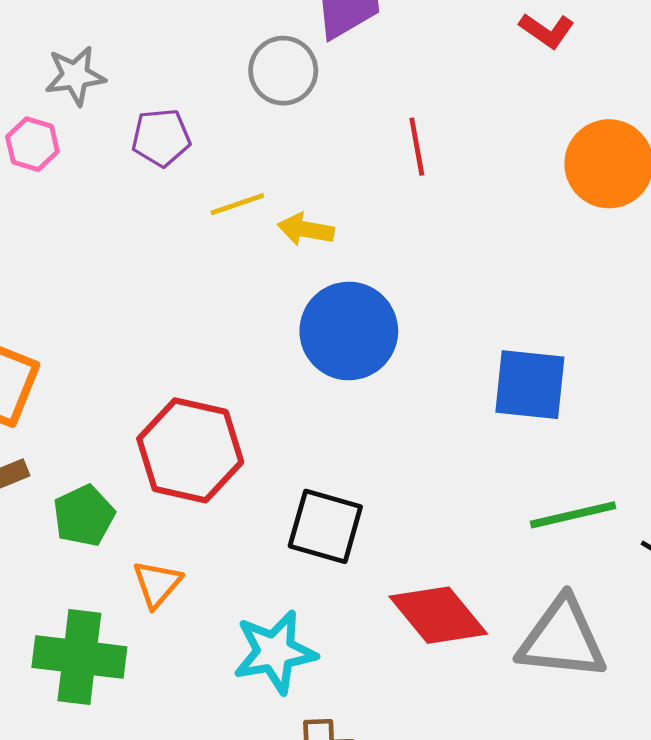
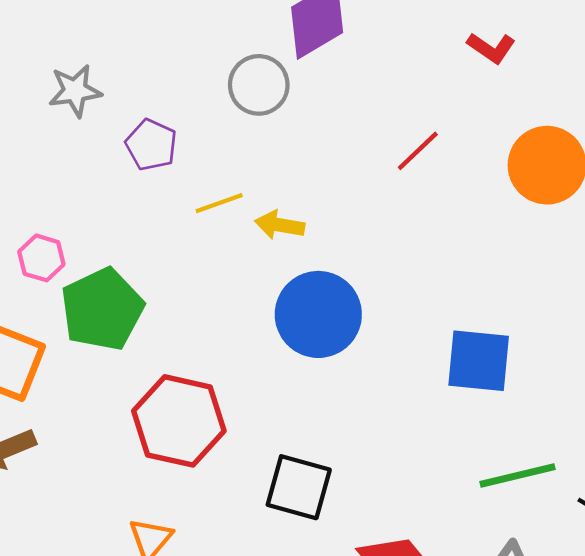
purple pentagon: (161, 138) -> (151, 145), turned 30
pink hexagon: (32, 144) -> (41, 258), moved
red line: (417, 147) -> (418, 151), moved, turned 57
green pentagon: (84, 516) -> (102, 309), moved, size x1.5

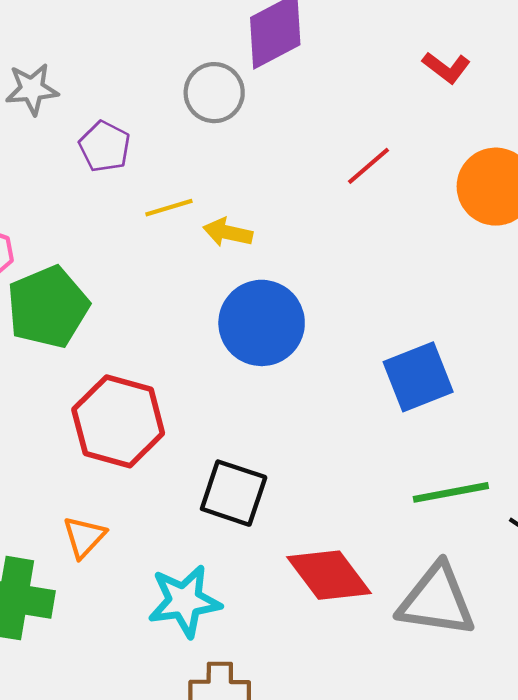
blue square: (479, 361) -> (418, 377), turned -30

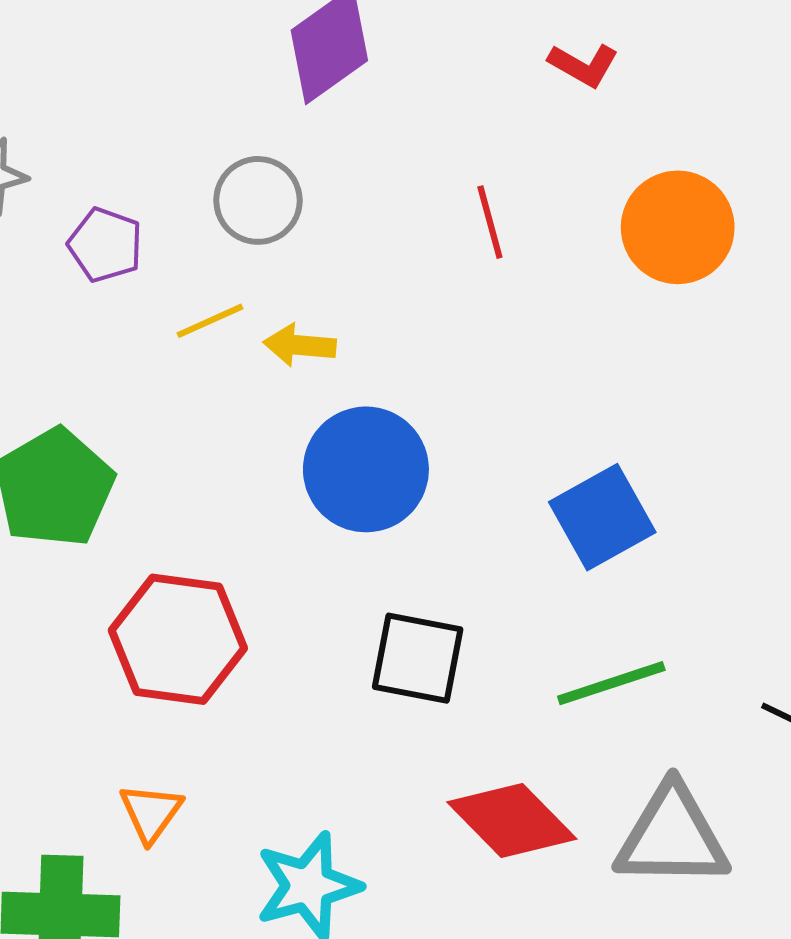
gray circle: (214, 93) -> (258, 200), moved
red line: (368, 166) -> (490, 222), turned -57
green line: (451, 492) -> (611, 683), moved
black square: (234, 493) -> (418, 658), moved

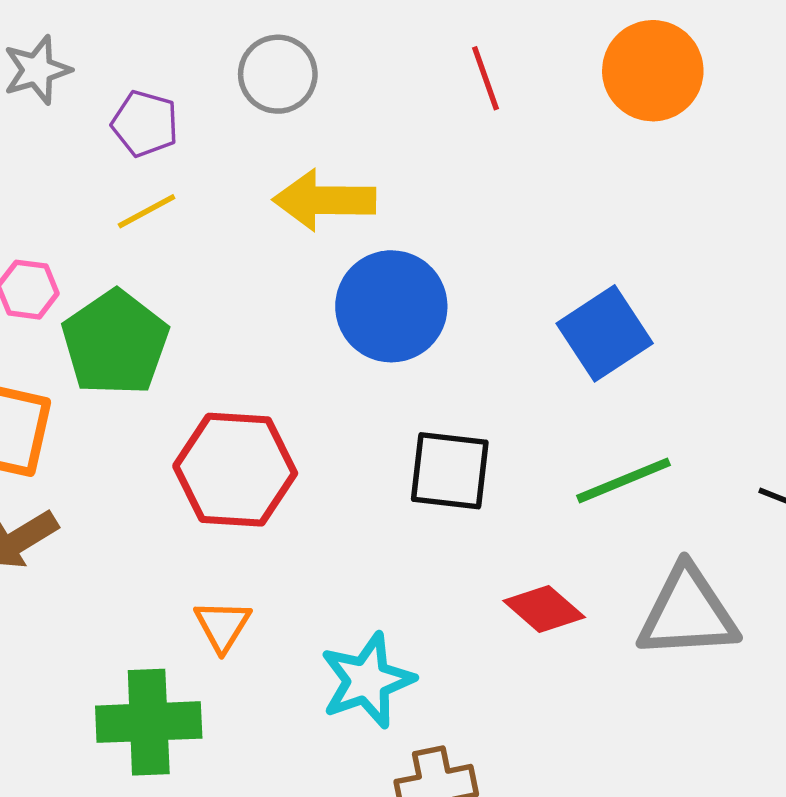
yellow line: (210, 321) -> (147, 211), moved
yellow arrow: (300, 345) -> (324, 200), size x1.6
red diamond: (512, 820) -> (544, 609), size x0.7

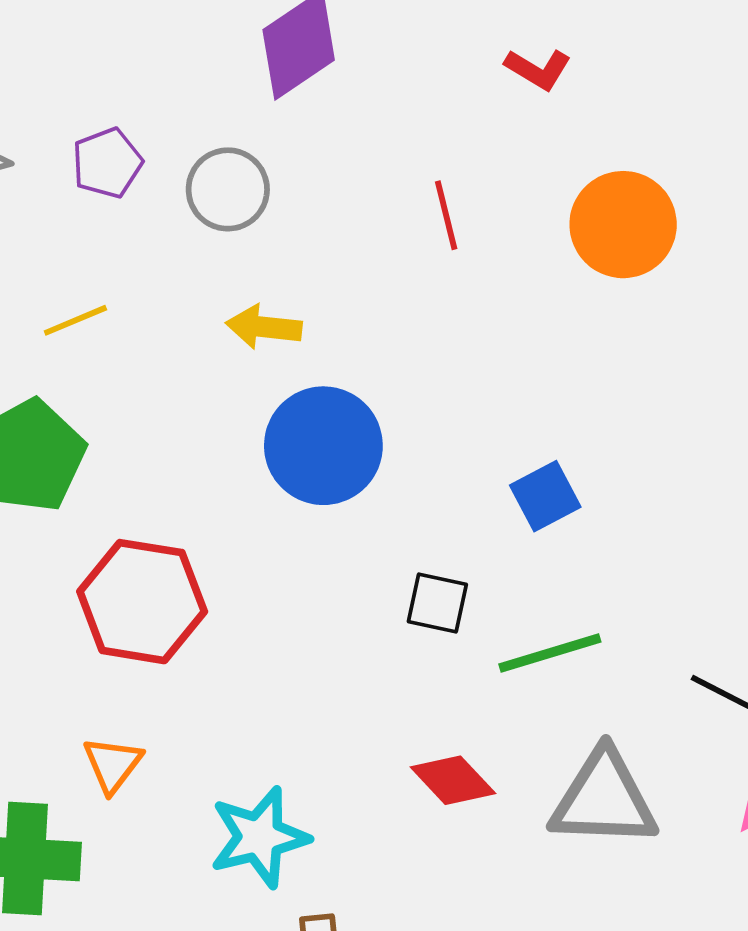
purple pentagon: (145, 124) -> (107, 163), moved, turned 30
yellow arrow: (324, 200) -> (264, 327), size x0.7
blue square: (605, 333) -> (545, 496), size x0.7
black square: (450, 471) -> (437, 603), moved, size x0.7

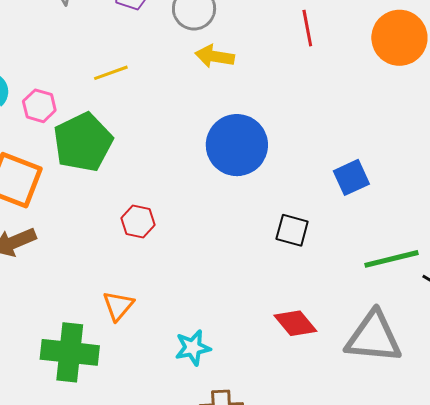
yellow arrow: (264, 327) -> (215, 56), moved
red hexagon: (142, 602) -> (138, 221), size x0.5
green line: (550, 653) -> (392, 259), moved
cyan star: (259, 837) -> (193, 348), size x0.7

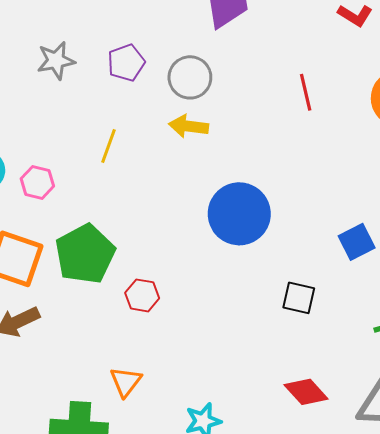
yellow arrow: (215, 56) -> (189, 126), moved
yellow line: (111, 73) -> (108, 146), turned -48
green pentagon: (83, 142) -> (85, 254), moved

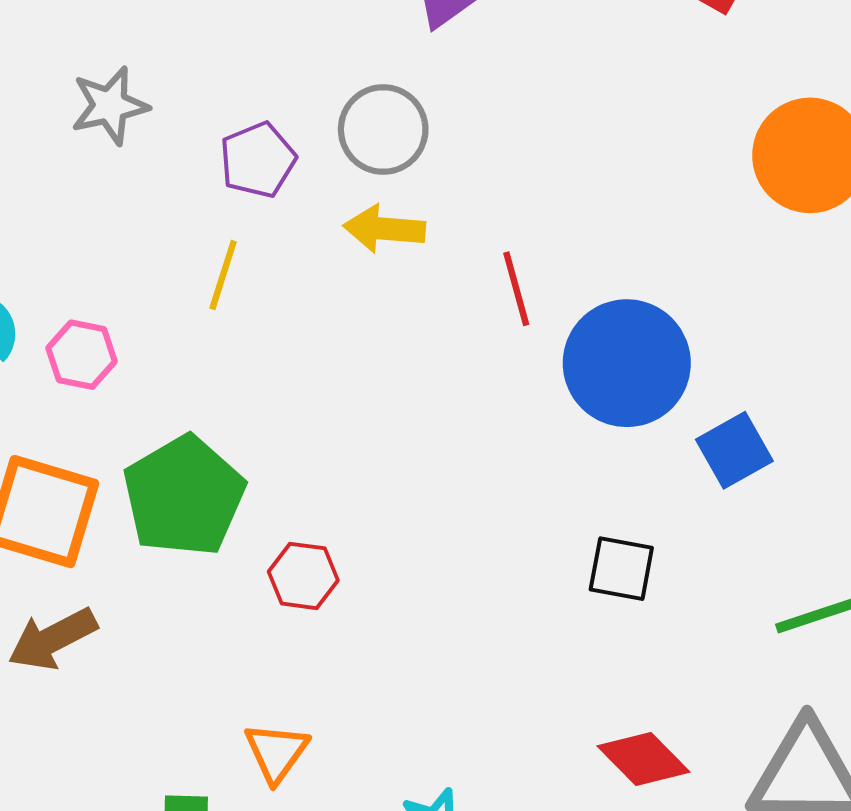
purple pentagon: (126, 63) -> (258, 160), moved
red line: (306, 92) -> (516, 289), moved
blue circle: (239, 214) -> (627, 363), moved

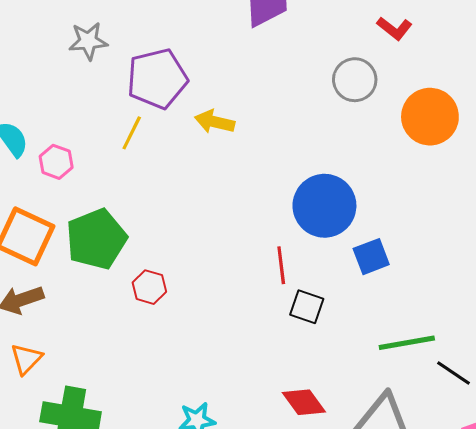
gray circle: (383, 130) -> (355, 80), moved
purple pentagon: (258, 160) -> (157, 79), size x1.6
red line: (516, 289) -> (281, 265), moved
orange triangle: (276, 752) -> (26, 359), moved

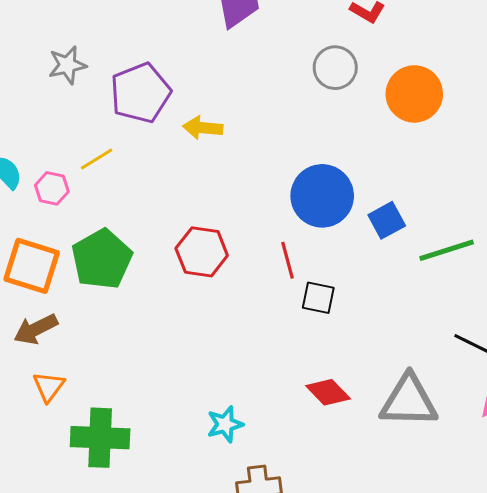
yellow line: (132, 133) -> (97, 159), moved, turned 40
blue square: (371, 257) -> (387, 220), moved
red hexagon: (149, 287) -> (202, 252), moved, size x1.5
green line: (407, 343) -> (447, 250), moved

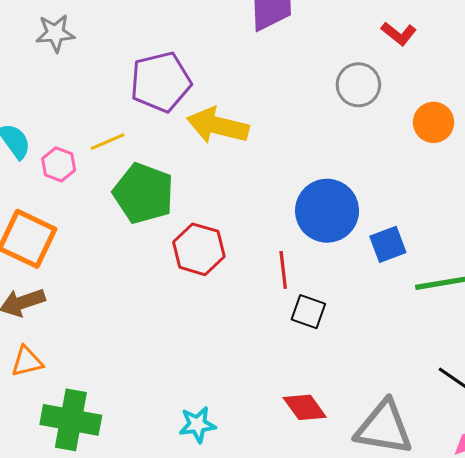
gray star: (67, 65) -> (55, 33), moved
orange circle: (414, 94) -> (433, 122), size x0.7
yellow arrow: (203, 128) -> (218, 126), size x1.5
green pentagon: (102, 259) -> (143, 193), moved, turned -30
orange triangle: (49, 387) -> (27, 362), turned 32

